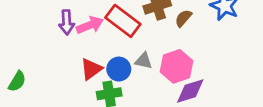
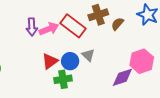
gray triangle: (144, 61) -> (88, 55), turned 32
pink hexagon: (176, 66) -> (142, 61), moved

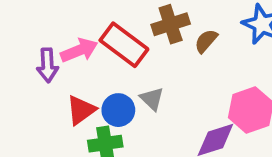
purple arrow: (32, 27) -> (47, 65), moved

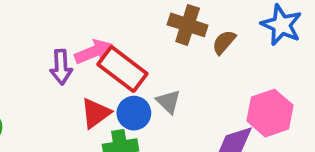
brown cross: (171, 24) -> (188, 25), turned 36
red rectangle: (124, 45) -> (122, 69), moved

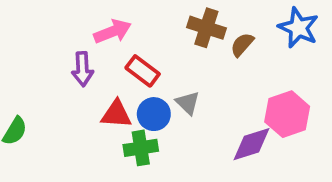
pink arrow: (94, 52) -> (113, 31), moved
red rectangle: (122, 69) -> (143, 71), size x0.7
red triangle: (96, 113) -> (116, 114), turned 40

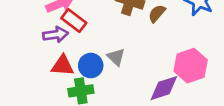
purple arrow: (82, 69) -> (56, 35), moved, turned -95
red rectangle: (143, 71) -> (74, 21), moved

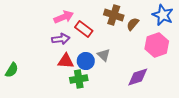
red rectangle: (74, 21) -> (84, 29), moved
pink hexagon: (191, 66) -> (157, 45), moved

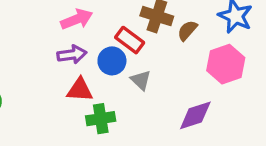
red rectangle: (84, 29) -> (130, 40), moved
blue circle: (86, 61) -> (112, 61), moved

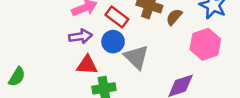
red rectangle: (130, 40) -> (117, 17), moved
gray triangle: (141, 80) -> (136, 57), size x1.5

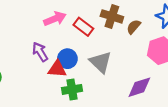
purple arrow: (81, 36) -> (40, 52), moved, turned -114
blue circle: (113, 42) -> (67, 59), moved

